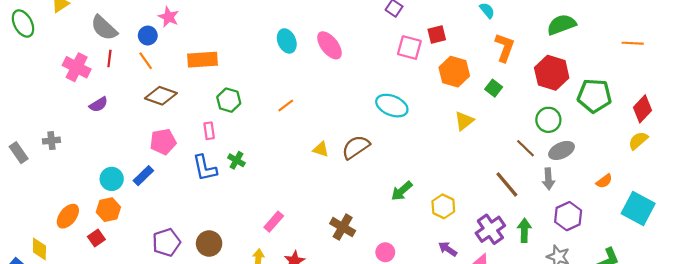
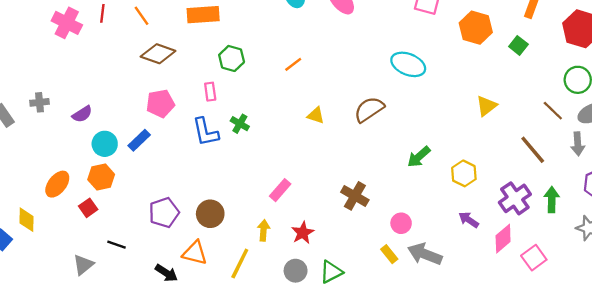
purple semicircle: (99, 104) -> (82, 114), moved
yellow triangle: (464, 121) -> (486, 106), moved
yellow triangle: (321, 149) -> (316, 115), moved

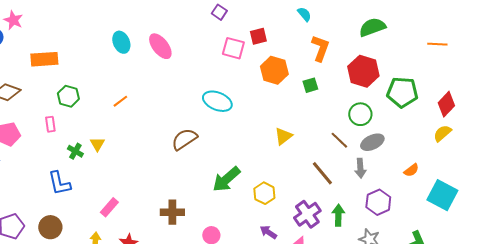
green square: (518, 45) -> (310, 85), turned 35
yellow triangle: (316, 115) -> (97, 144), moved, turned 42
blue L-shape: (205, 132) -> (59, 183), moved
green arrow: (419, 157) -> (226, 179), size x1.4
brown cross: (355, 196) -> (172, 212), turned -30

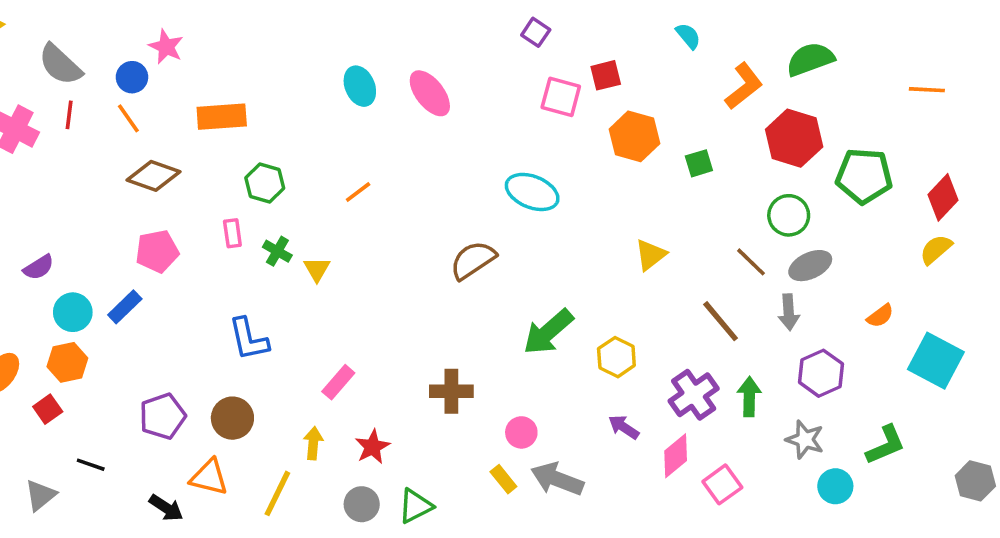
orange L-shape: (320, 48) -> (744, 86), moved, turned 32
green cross: (75, 151) -> (277, 251), moved

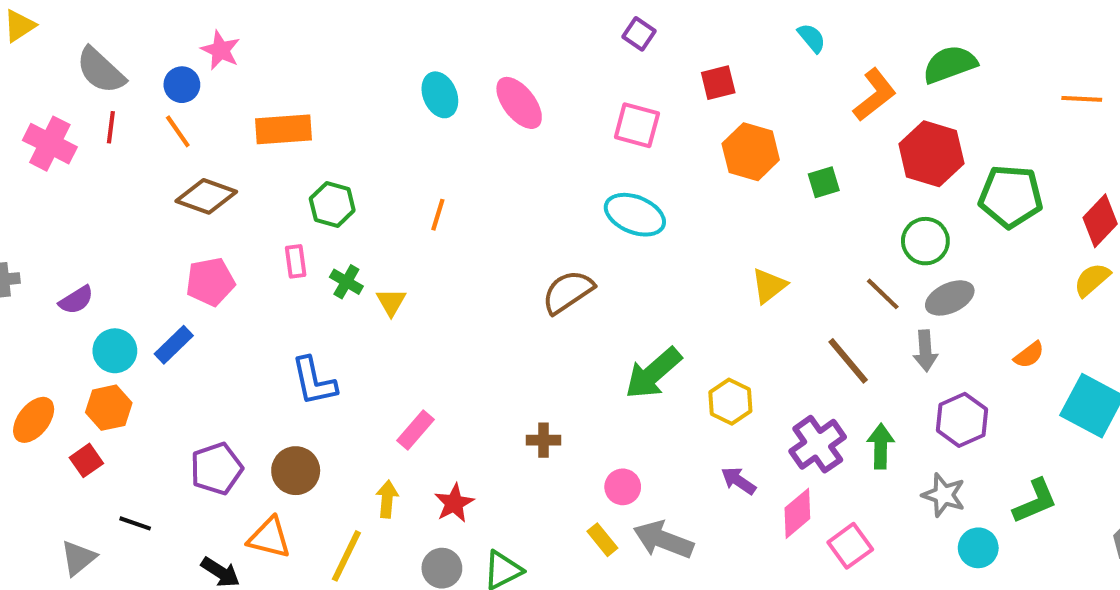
pink square: (561, 97) -> (637, 125), moved
orange line: (358, 192) -> (438, 215), turned -36
brown cross: (451, 391) -> (543, 440), size x0.7

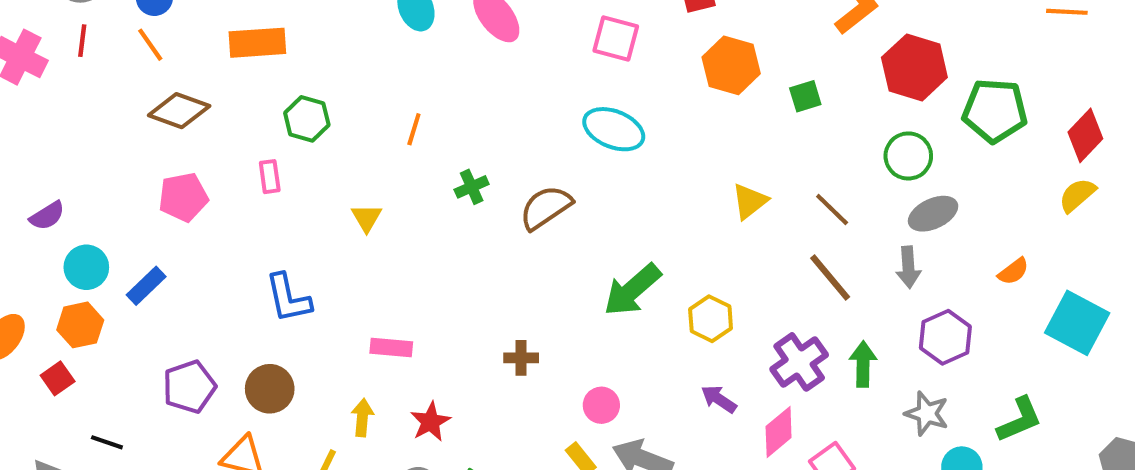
green cross: (346, 282) -> (472, 187), moved, turned 36
brown line: (883, 294) -> (832, 210), moved
blue rectangle: (174, 345) -> (146, 286), moved
pink rectangle: (416, 430) -> (391, 348), turned 54

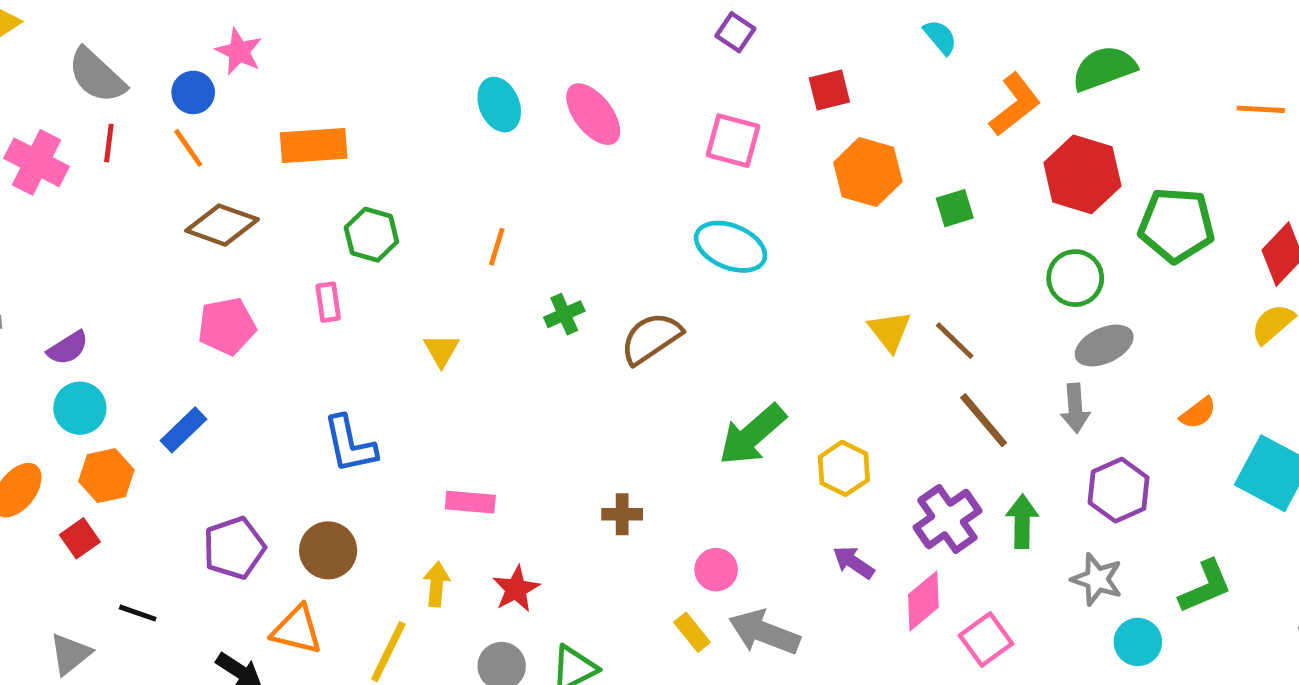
yellow triangle: (750, 201) -> (890, 331), turned -30
brown line: (832, 210) -> (955, 341), moved
cyan circle: (86, 267) -> (80, 408), moved

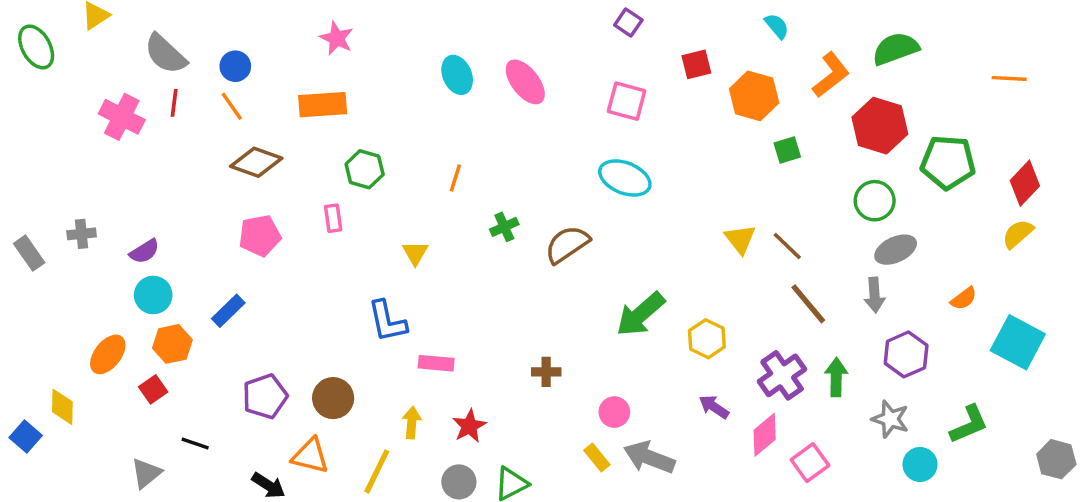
pink star: (239, 51) -> (337, 38), moved
orange hexagon: (868, 172) -> (754, 96), moved
blue L-shape: (350, 444) -> (387, 321), moved

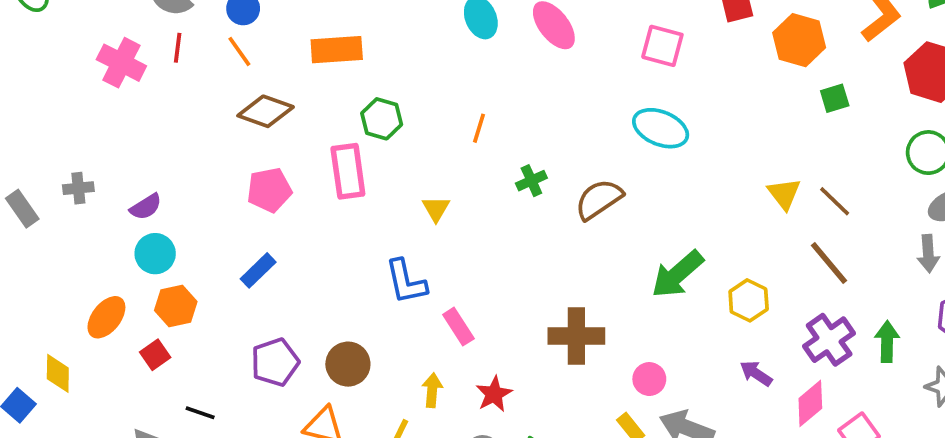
pink rectangle: (333, 218) -> (348, 171), size x1.8
brown line: (808, 304) -> (829, 263), moved
blue rectangle: (228, 311) -> (258, 270), moved
pink rectangle: (436, 363) -> (458, 327), turned 52
brown cross: (546, 372) -> (576, 336), size x1.8

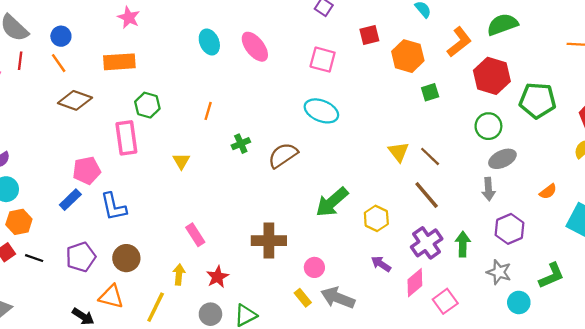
pink pentagon: (269, 190) -> (87, 170), moved
blue L-shape: (406, 282) -> (114, 207), moved
black line: (200, 413) -> (34, 258), moved

